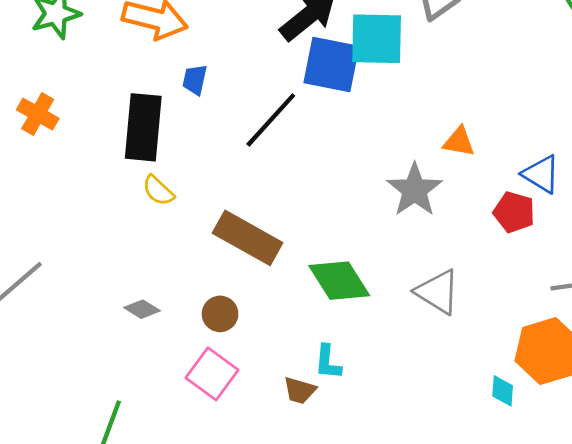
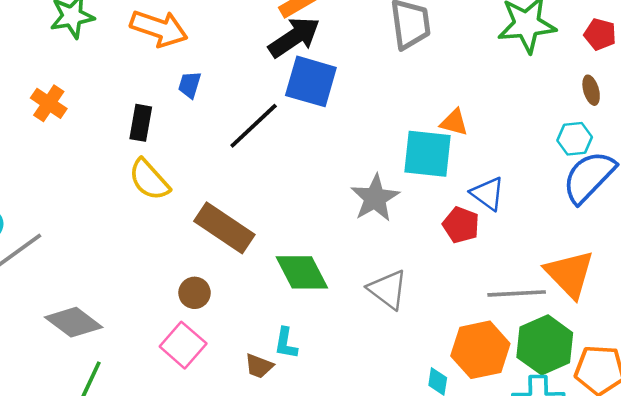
cyan square: (377, 39) -> (427, 154), moved
black rectangle: (143, 127) -> (141, 123), size x0.6
orange triangle: (459, 142) -> (454, 122), moved
yellow semicircle: (158, 191) -> (149, 180), size x1.5
gray diamond: (142, 309) -> (74, 322), moved, size x1.8

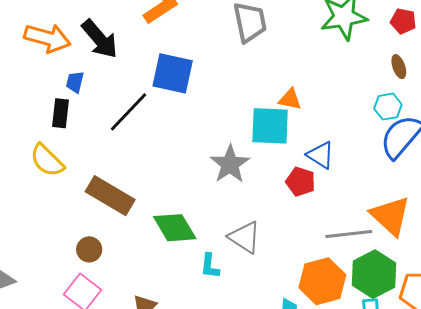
black arrow: (294, 37) -> (100, 39), moved, turned 87
black rectangle: (141, 123) -> (60, 113), moved
cyan L-shape: (286, 343) -> (210, 266), moved

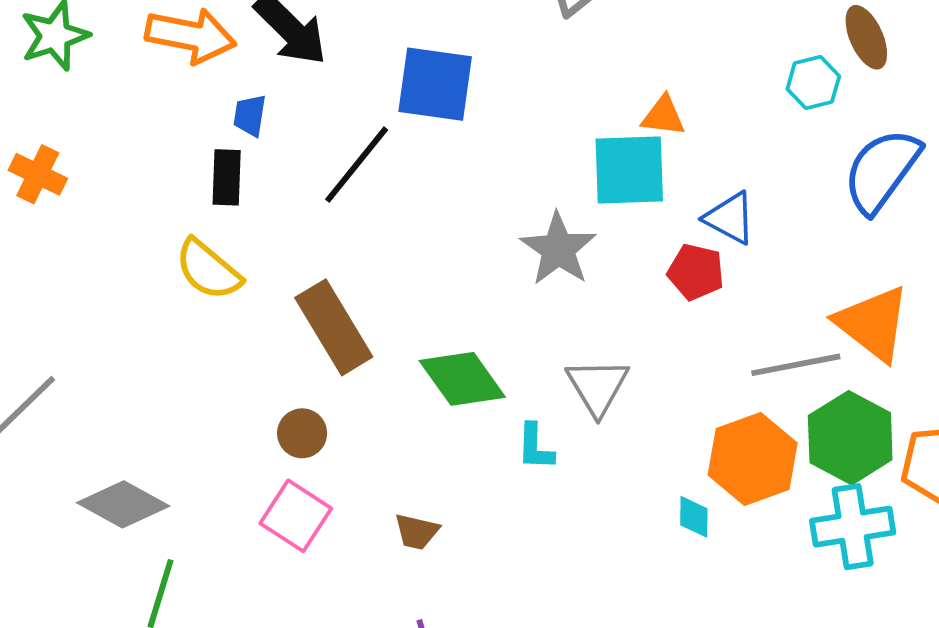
brown ellipse: (399, 67) -> (866, 37), size x1.4
cyan hexagon: (388, 107) -> (813, 83), moved
brown rectangle: (110, 196) -> (334, 327), turned 33
gray triangle: (245, 237) -> (597, 387), turned 30

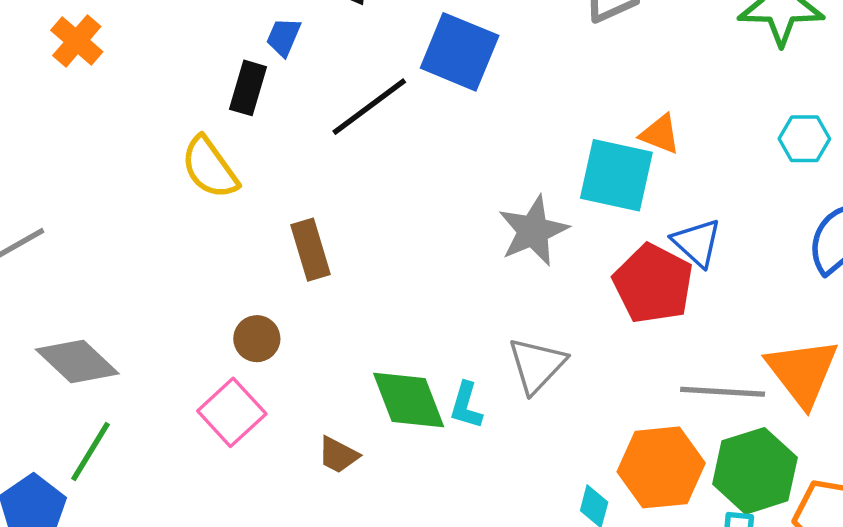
red pentagon: (696, 272) -> (653, 284), size x1.5
brown rectangle: (334, 327) -> (311, 250), size x0.7
green diamond: (462, 379) -> (409, 400), moved

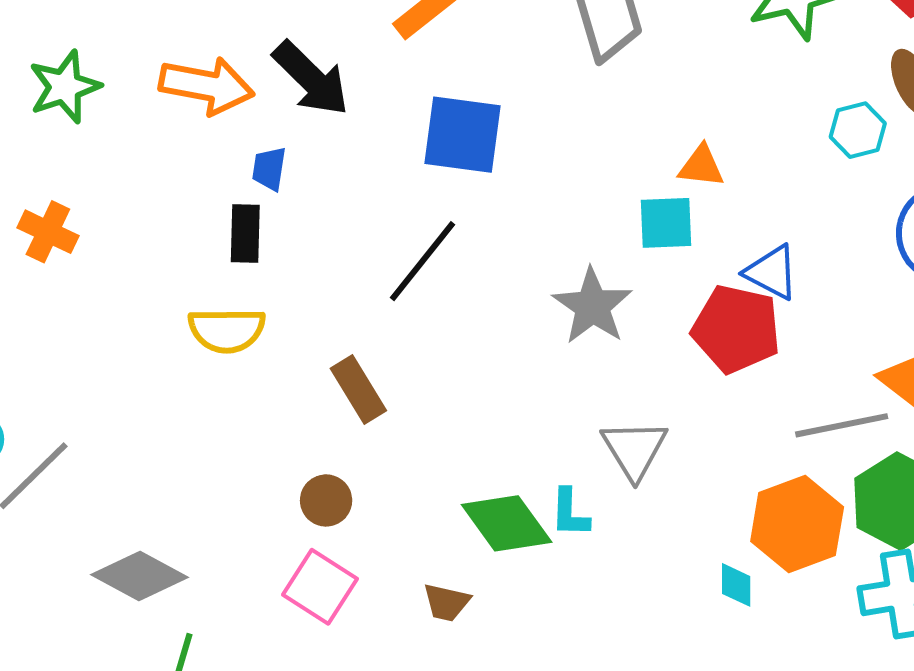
black line: (369, 107) -> (422, 261), moved
yellow semicircle: (210, 168) -> (227, 330), turned -40
cyan square: (616, 175) -> (666, 223), size x0.7

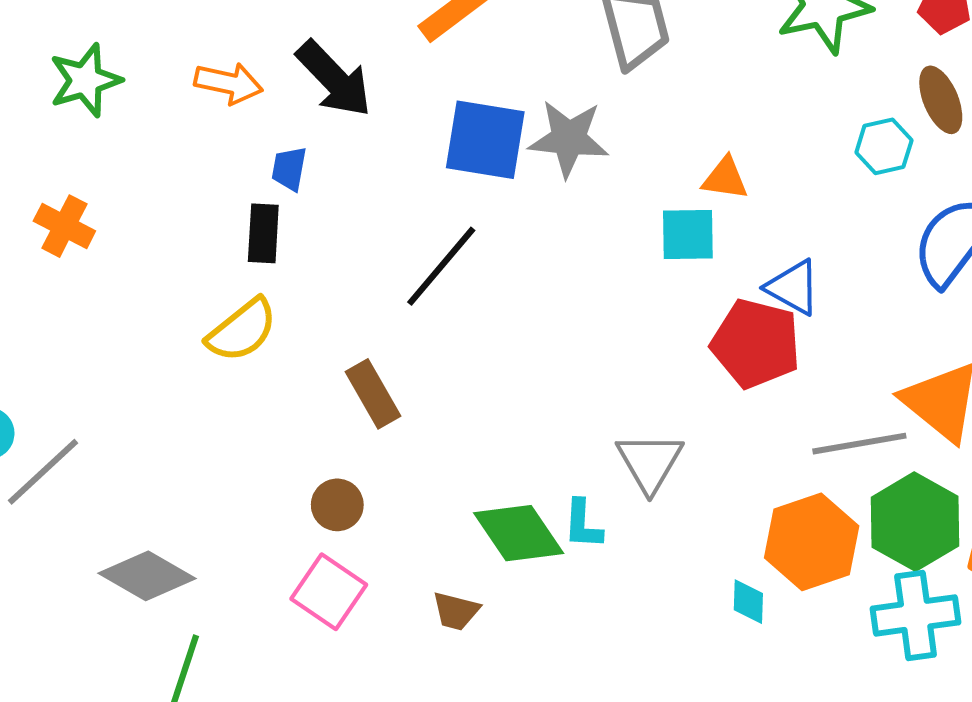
orange arrow: (207, 86) -> (228, 83), size x0.7
gray star: (592, 306) -> (569, 139), moved, turned -30
yellow semicircle: (227, 330) -> (242, 330), turned -40

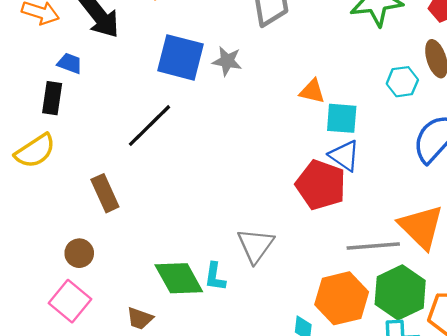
gray star: (569, 139) -> (227, 61), size x0.7
blue trapezoid: (289, 169) -> (70, 63), turned 95
cyan square: (688, 234) -> (342, 118), moved

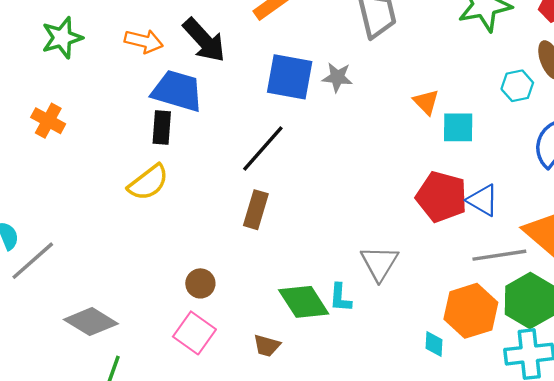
blue trapezoid: (70, 63) -> (177, 91), size x2.0
orange triangle: (312, 91) -> (426, 102), turned 36
blue triangle: (344, 156) -> (483, 200), moved
brown rectangle: (105, 193) -> (256, 210), moved, turned 45

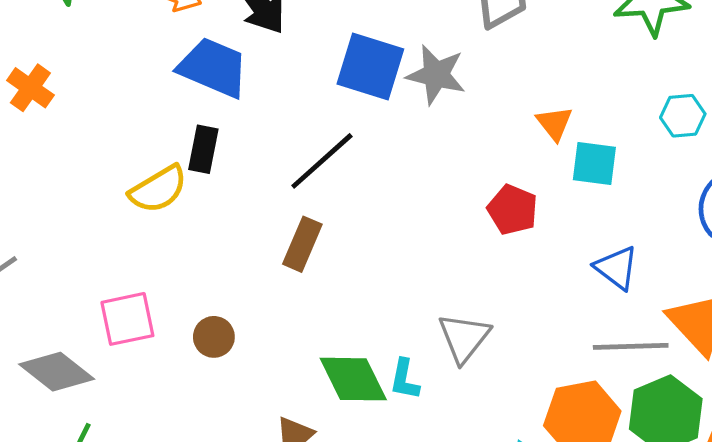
gray star: (337, 77) -> (436, 75), size x1.4
black rectangle: (162, 127) -> (203, 149), moved
red pentagon: (442, 197) -> (513, 210), moved, size x0.7
pink square: (194, 333) -> (127, 319), moved, turned 36

